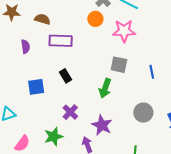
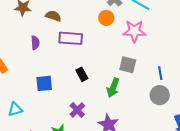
black rectangle: (66, 76) -> (82, 74), moved
gray circle: (143, 113) -> (160, 95), moved

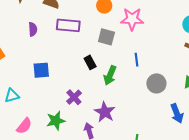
gray square: (128, 65) -> (106, 37), moved
blue line: (160, 73) -> (137, 60), moved
black rectangle: (82, 74) -> (90, 62), moved

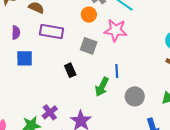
blue square: (41, 70) -> (25, 58), moved
green arrow: (110, 75) -> (102, 87), moved
purple cross: (74, 97) -> (50, 112), moved

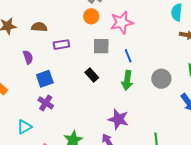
purple rectangle: (51, 31) -> (61, 45), size x0.7
blue line: (117, 71) -> (128, 56), moved
purple cross: (50, 112) -> (46, 103), moved

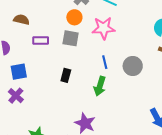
gray square: (101, 46) -> (71, 38), moved
black rectangle: (92, 75) -> (66, 75), turned 48
gray circle: (161, 79) -> (133, 66), moved

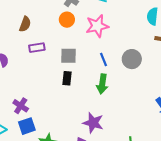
brown semicircle: (21, 20) -> (25, 24), moved, turned 105
gray square: (71, 38) -> (69, 56), moved
blue square: (19, 72) -> (27, 126), moved

